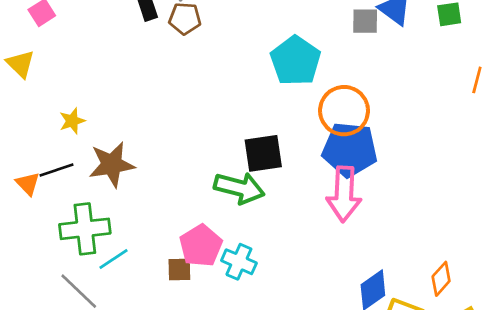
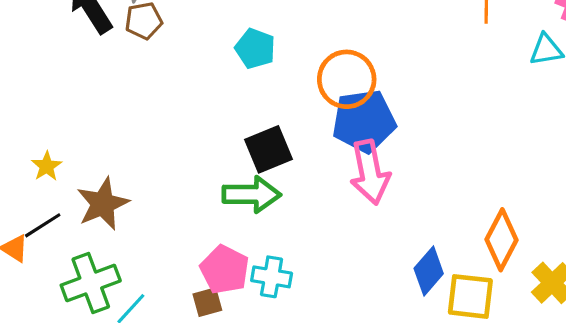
cyan pentagon: (296, 61) -> (255, 49), moved, size x0.7
orange diamond: (441, 279) -> (502, 240), size x1.5

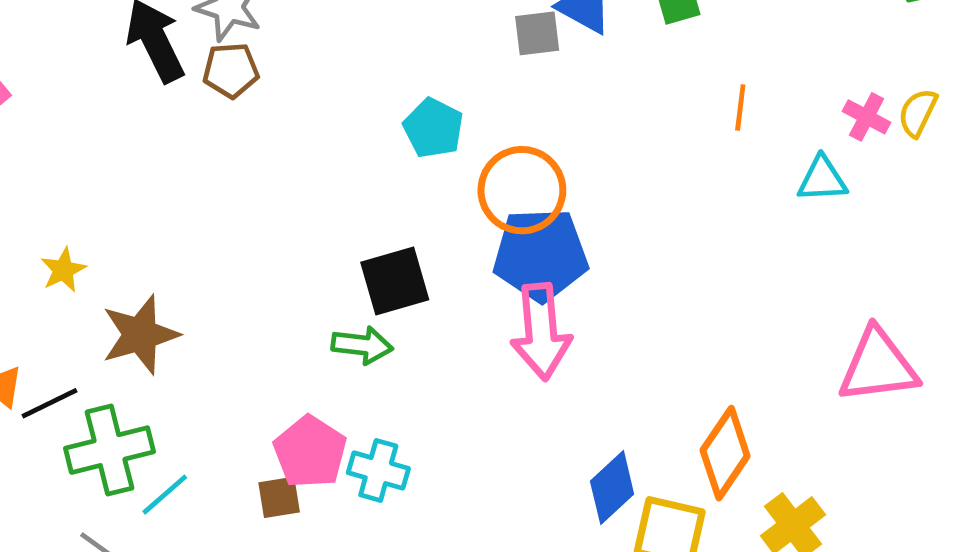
cyan pentagon: (255, 49) -> (433, 128), moved
green arrow: (251, 194) -> (362, 345), size x0.7
black line: (43, 225) -> (49, 403), moved

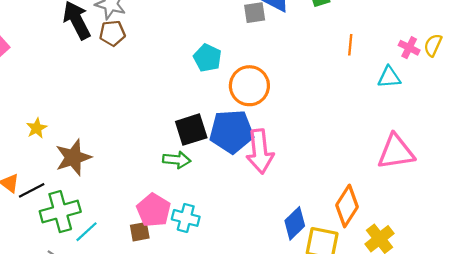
blue pentagon: (541, 255) -> (232, 131), moved
pink triangle: (878, 366) -> (396, 152), moved

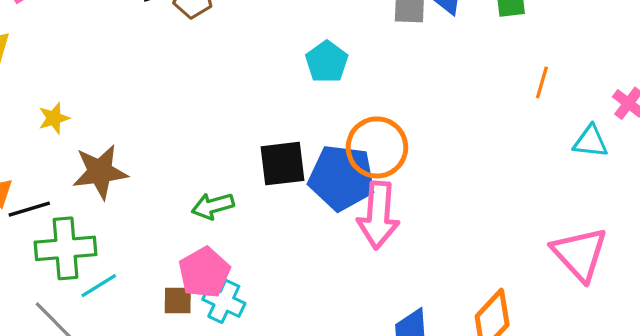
orange circle: (249, 86) -> (377, 147), moved
pink triangle: (396, 152) -> (580, 254), turned 45
green arrow: (177, 160) -> (213, 206), moved, turned 148
cyan cross: (186, 218) -> (224, 301), moved

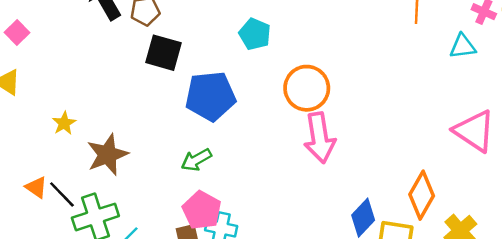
black square: (282, 164) -> (163, 53), moved, turned 36
blue pentagon: (342, 178) -> (211, 96), moved
black line: (29, 209) -> (62, 194), turned 76

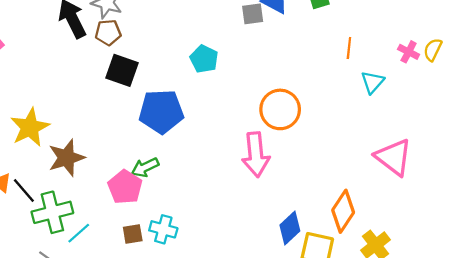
cyan triangle: (463, 46) -> (373, 82), moved, turned -45
orange circle: (307, 88) -> (280, 109), moved
yellow star: (64, 123) -> (30, 127), size x1.8
pink pentagon: (202, 210) -> (125, 187), moved

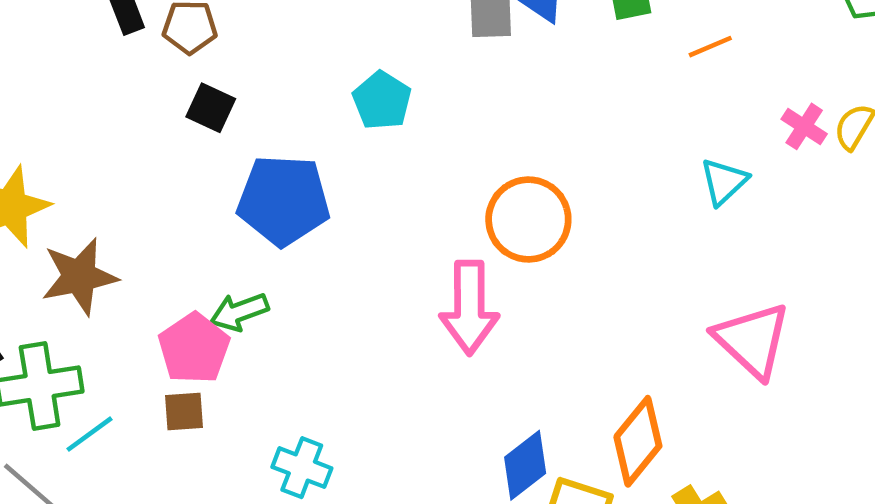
orange line: (349, 48) -> (710, 47), moved, turned 55
black square: (122, 70) -> (211, 108), size x0.7
cyan cross: (163, 229) -> (302, 468), moved
brown square: (133, 234) -> (184, 412), moved

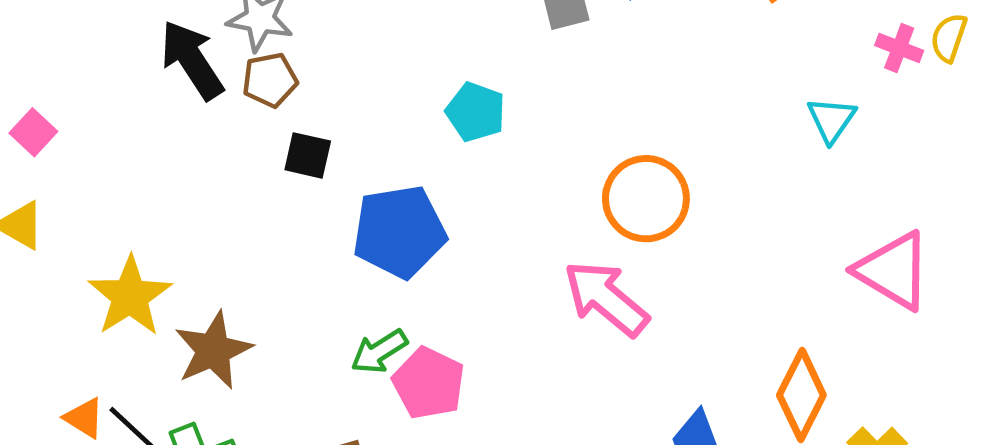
pink arrow: (469, 308) -> (606, 298), turned 142
pink pentagon: (194, 348) -> (429, 383), moved

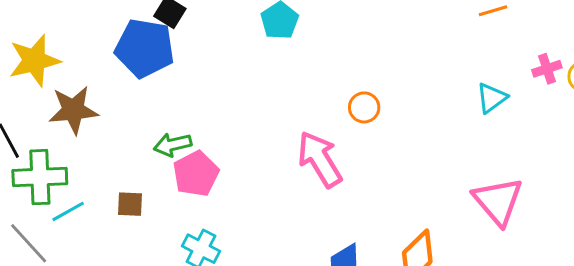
pink cross: (899, 48) -> (547, 69), turned 32
orange circle: (646, 199) -> (364, 107), size x0.6
blue pentagon: (399, 232) -> (145, 48), moved

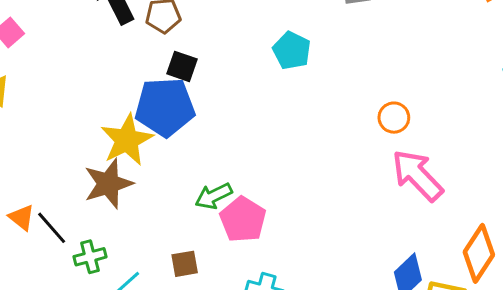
yellow star: (34, 61) -> (127, 140), moved
pink arrow: (320, 159) -> (417, 175), moved
green cross: (40, 177) -> (90, 257), size x0.6

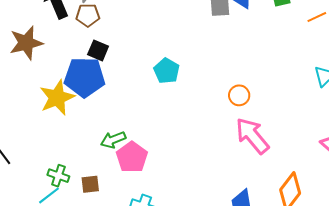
cyan pentagon: (292, 51) -> (167, 71), moved
brown star: (108, 184) -> (26, 43), moved
green cross: (90, 257) -> (58, 176), moved, turned 30

